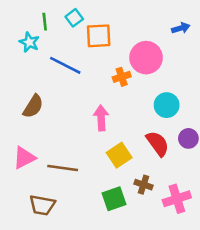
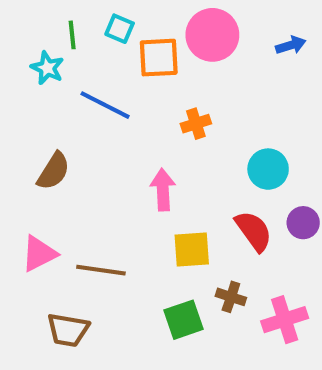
cyan square: (74, 18) -> (120, 29), turned -30
pink circle: (146, 58) -> (212, 35), moved
yellow square: (119, 155) -> (192, 249), turned 30

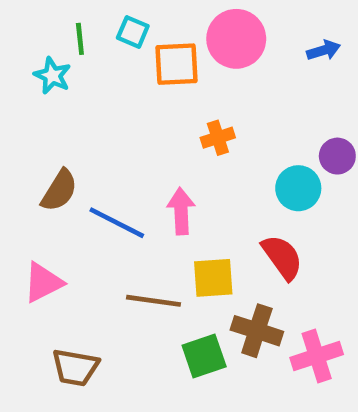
blue line: (105, 105) -> (117, 223), moved
purple circle: (303, 223) -> (337, 156), moved
brown line: (101, 270) -> (153, 301), moved
brown cross: (231, 297) -> (257, 331), size x1.5

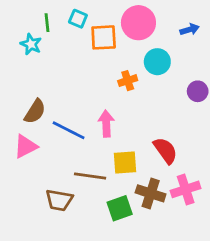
cyan circle: (298, 188) -> (157, 62), moved
pink triangle: (43, 282) -> (26, 146), moved
pink cross: (317, 356) -> (186, 189), moved
brown trapezoid: (75, 367) -> (59, 200), moved

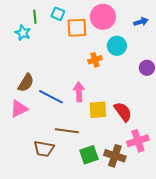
yellow square: (125, 163) -> (98, 110), moved
brown cross: (151, 193) -> (115, 156), moved

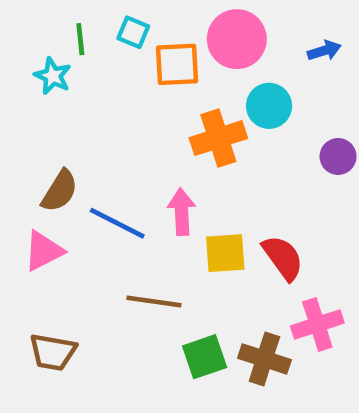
orange cross: (95, 60) -> (218, 138), size x1.6
brown trapezoid: (44, 149) -> (53, 352), moved

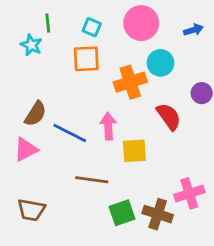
cyan square: (133, 32) -> (92, 27), moved
orange square: (177, 64) -> (86, 59), moved
red semicircle: (283, 258) -> (169, 116), moved

